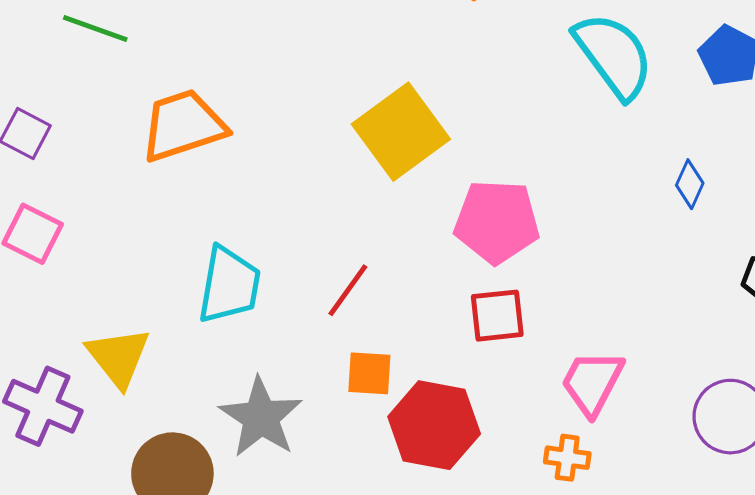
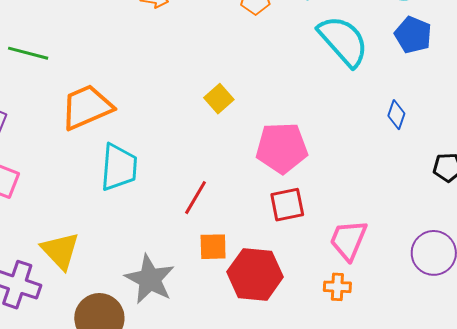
yellow square: (401, 132) -> (219, 99), size x0.5
cyan trapezoid: (229, 285) -> (119, 167), moved

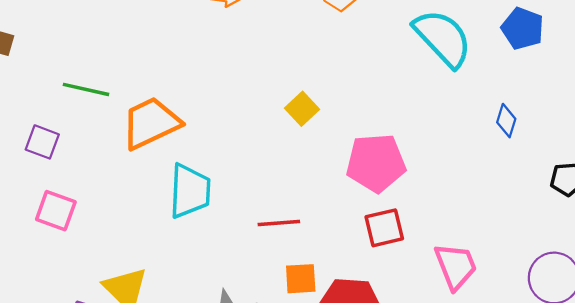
green line: (28, 53) -> (86, 89), moved
red line: (195, 198) -> (279, 223), turned 57
pink trapezoid: (348, 240) -> (456, 266), turned 138

